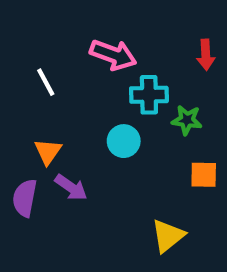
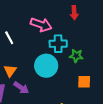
red arrow: (206, 55) -> (74, 13), moved
cyan circle: (124, 141) -> (46, 66), size x1.5

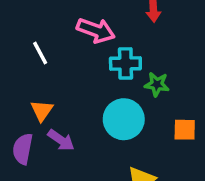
cyan circle: (46, 66) -> (124, 119), moved
orange square: (84, 82) -> (185, 130), moved

